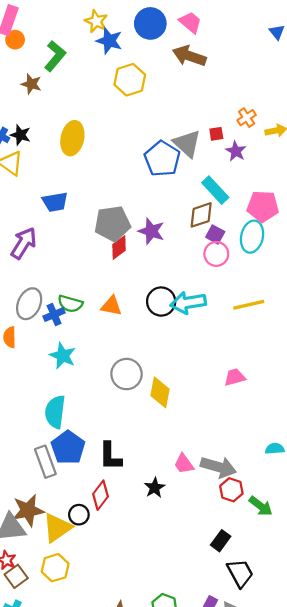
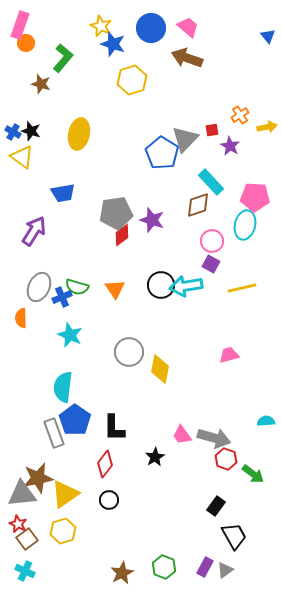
gray triangle: (187, 144) -> (185, 139), turned 32
purple square: (215, 234) -> (211, 264), moved
orange triangle: (111, 306) -> (115, 289), turned 45
black circle: (79, 515) -> (109, 500), moved

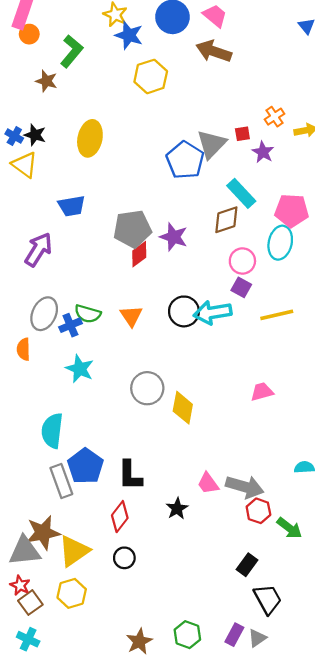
cyan semicircle: (63, 387) -> (52, 431), moved

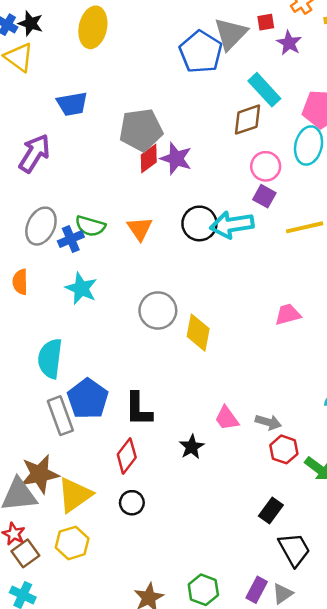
purple star: (174, 237) -> (176, 159), moved
orange semicircle: (23, 349) -> (20, 282), moved
gray arrow: (245, 487) -> (268, 422), size x0.6

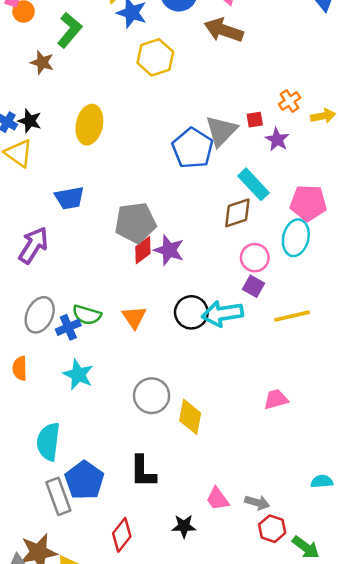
black L-shape: (138, 409) -> (143, 471), moved
black star: (192, 447) -> (184, 526), turned 30

